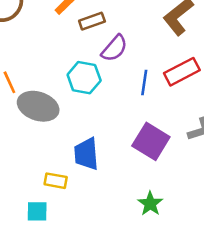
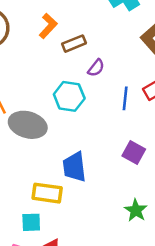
purple semicircle: (114, 48) -> (96, 68), size x0.7
purple square: (151, 141) -> (134, 153), size x0.7
yellow rectangle: (56, 181) -> (47, 193), size x1.4

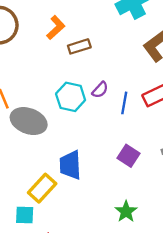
purple semicircle: (96, 68) -> (100, 90), moved
yellow rectangle: (47, 193) -> (42, 188), turned -60

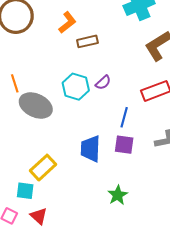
blue line: (124, 103) -> (124, 117), moved
purple square: (129, 156) -> (124, 145), turned -30
blue trapezoid: (70, 165) -> (90, 149), moved

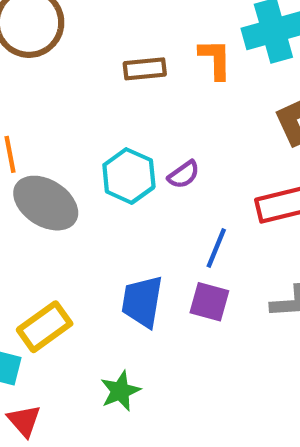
orange L-shape: (67, 22) -> (215, 59), moved, turned -60
brown rectangle: (87, 41) -> (145, 69), moved
green star: (118, 195) -> (120, 391), moved

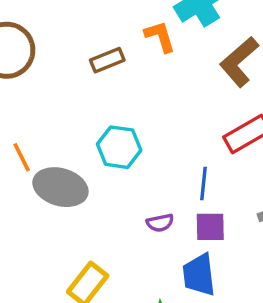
purple semicircle: (184, 175) -> (160, 223), moved, turned 40
blue trapezoid: (142, 301) -> (199, 275), moved

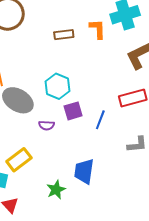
purple semicircle: (160, 223) -> (47, 125), moved
purple square: (210, 227) -> (73, 111), moved, turned -30

